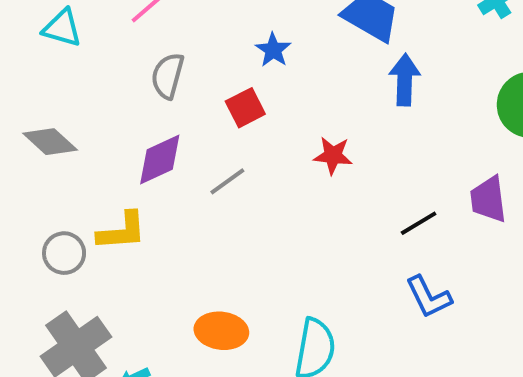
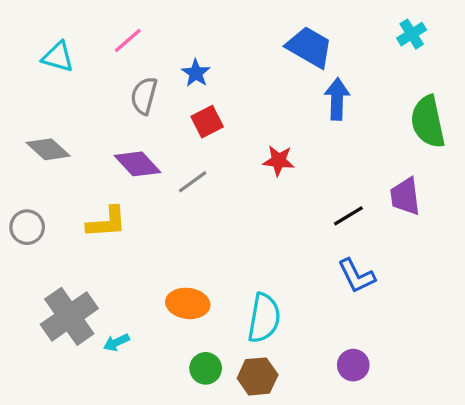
blue star: (273, 50) -> (196, 73), moved
purple diamond: (160, 159) -> (137, 164), turned 72
gray circle: (64, 253) -> (27, 227), moved

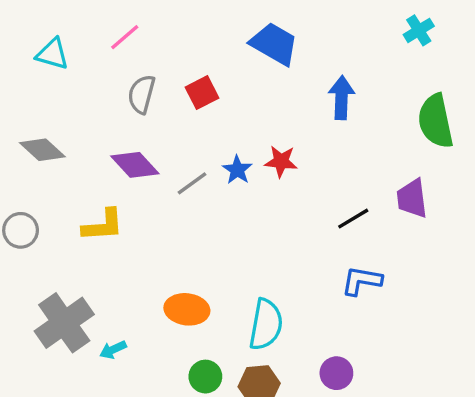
blue trapezoid: (309, 47) -> (274, 44), moved
blue star: (196, 73) -> (237, 170), moved
red square: (207, 122) -> (202, 93), moved
blue L-shape: (356, 276) -> (362, 281), turned 126
purple circle: (353, 365) -> (336, 373), moved

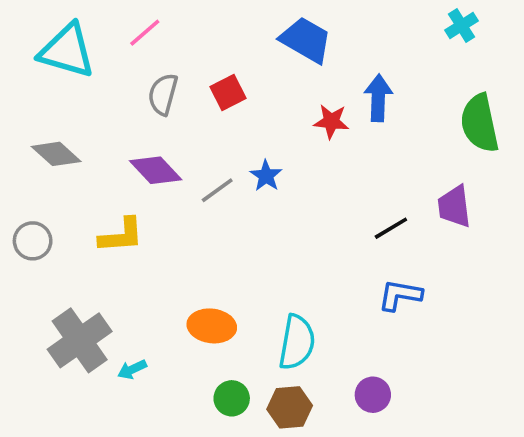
cyan triangle: (52, 54) -> (67, 51), size x1.6
red star: (281, 161) -> (331, 121), moved

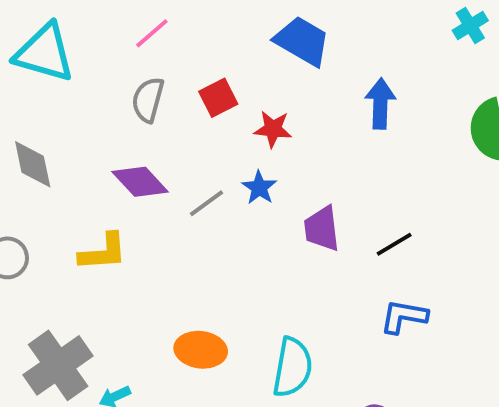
pink line: (145, 33) -> (152, 33), moved
red star: (331, 121) -> (273, 129), moved
gray diamond: (56, 154) -> (33, 164), turned 36
purple trapezoid: (454, 206) -> (322, 229), moved

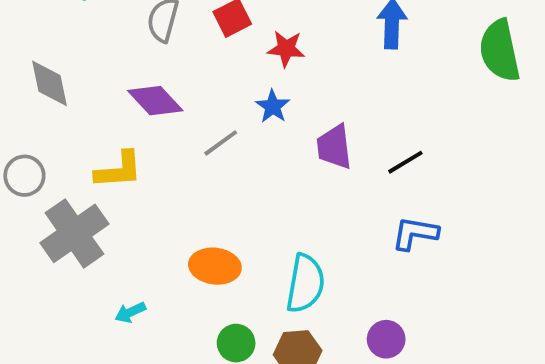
gray line: (207, 203) -> (221, 143), moved
gray cross: (58, 365) -> (74, 233), moved

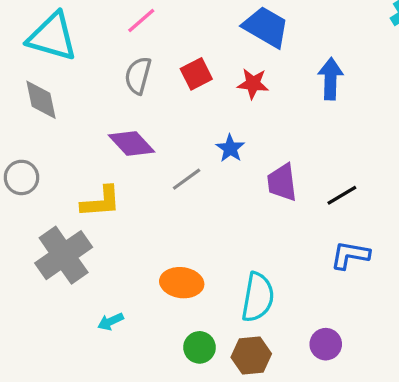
red star: (286, 49) -> (253, 84), moved
gray diamond: (49, 83) -> (41, 100), moved
gray circle: (24, 176) -> (21, 177), moved

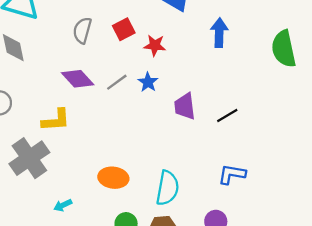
red star: (253, 84) -> (155, 45), moved
gray line: (187, 179) -> (117, 82), moved
blue L-shape: (350, 255) -> (232, 174), moved

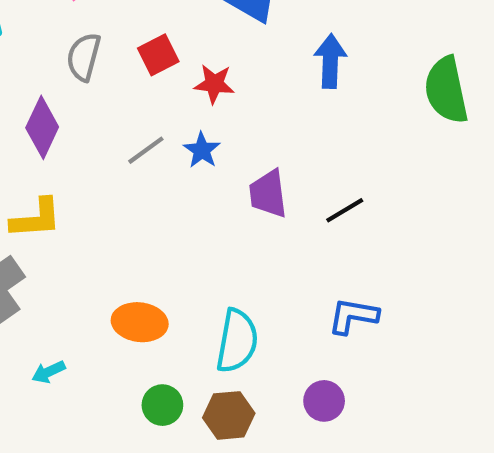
purple diamond: (78, 79) -> (42, 127), moved, turned 68

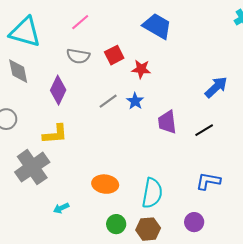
gray semicircle: (84, 57) -> (78, 56), turned -95
blue arrow: (330, 61) -> (216, 87), moved, turned 45

